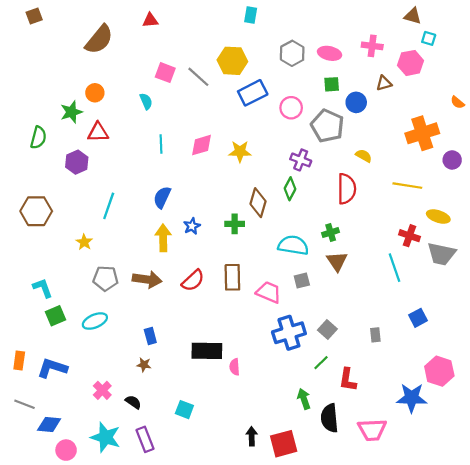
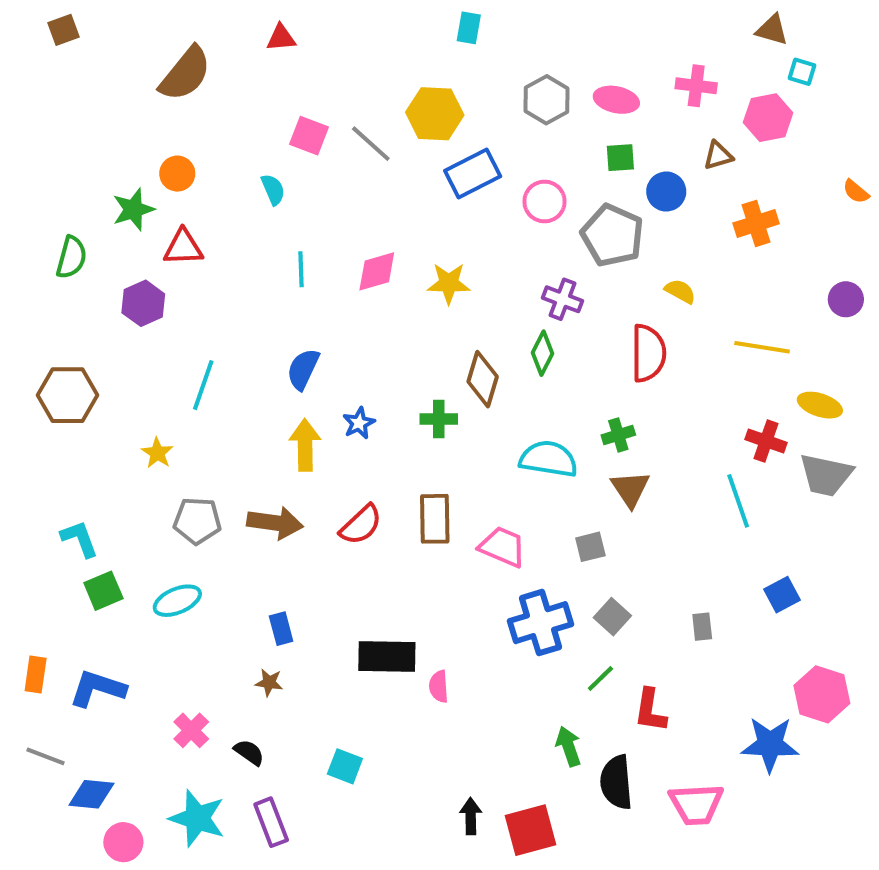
orange cross: (422, 133) -> (756, 223), moved, size x0.7
gray square: (302, 280) -> (590, 547), moved

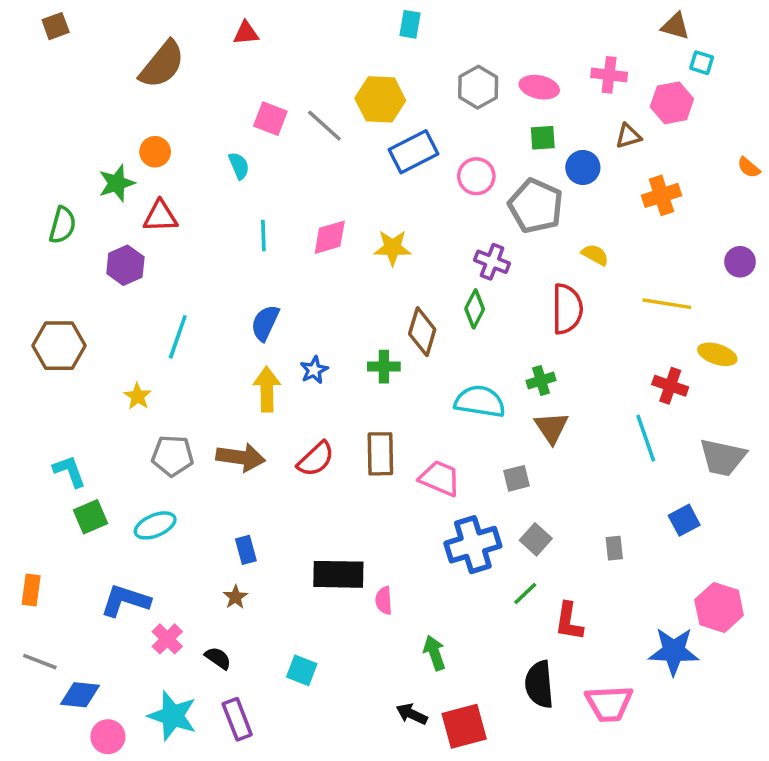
gray trapezoid: (826, 475) -> (723, 457), moved
brown star: (269, 682) -> (235, 597), turned 30
blue L-shape: (97, 688) -> (125, 601), moved
green arrow: (568, 746) -> (434, 653), moved
black arrow: (471, 816) -> (412, 714), turned -64

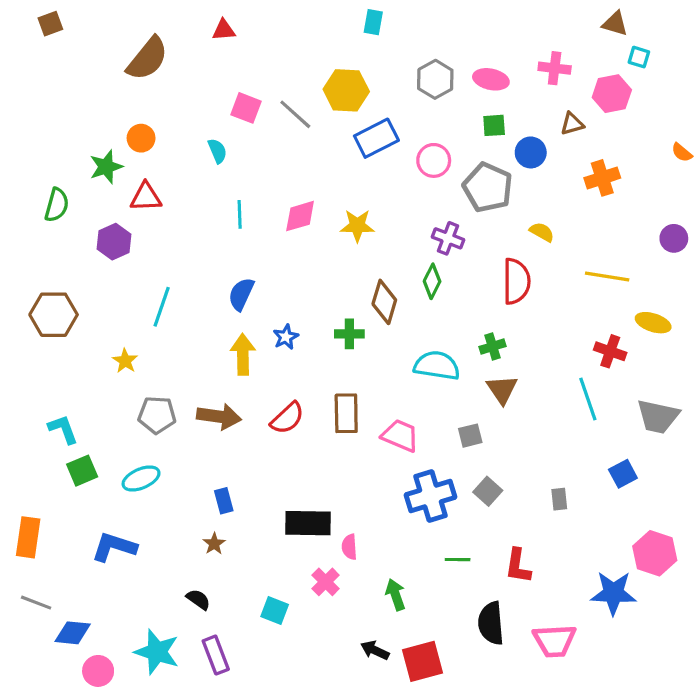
orange rectangle: (31, 590) -> (28, 537), size x1.4
green line: (525, 594) -> (458, 560), moved, turned 45
pink cross: (167, 639) -> (326, 582), moved

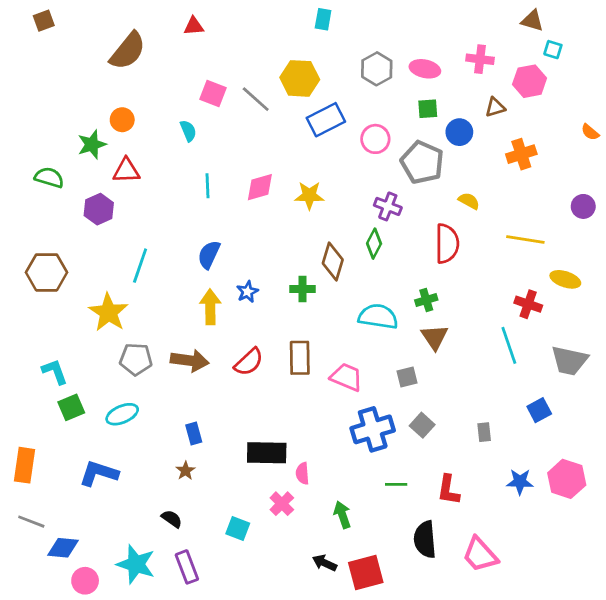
green semicircle: (57, 205) -> (49, 178), turned -88
yellow star: (125, 361) -> (108, 312), size x1.8
blue star: (613, 593) -> (520, 482), moved, size x0.7
pink trapezoid: (555, 641) -> (480, 555), turned 51

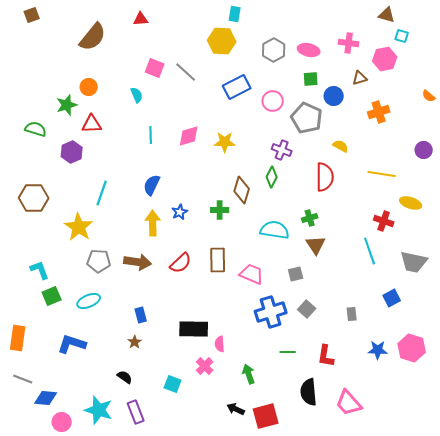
yellow hexagon: (300, 78) -> (222, 41), moved

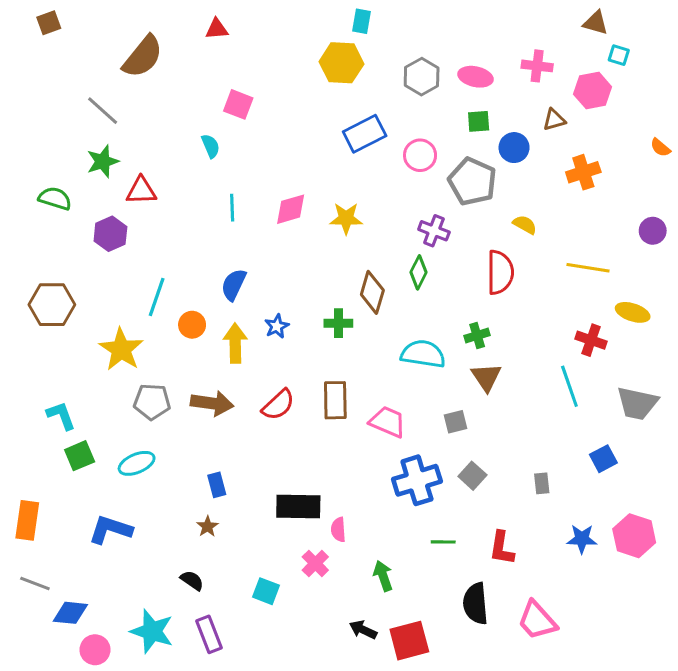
gray line: (186, 72) -> (103, 111), moved
orange circle: (89, 87) -> (192, 325), moved

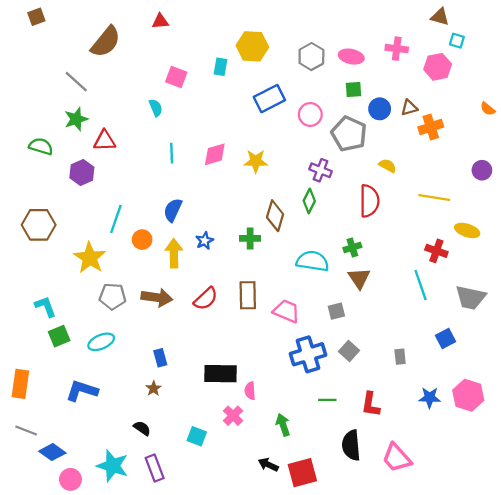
cyan rectangle: (362, 21) -> (221, 67), moved
brown triangle: (554, 120) -> (409, 108), moved
blue diamond: (70, 613) -> (52, 452), turned 30

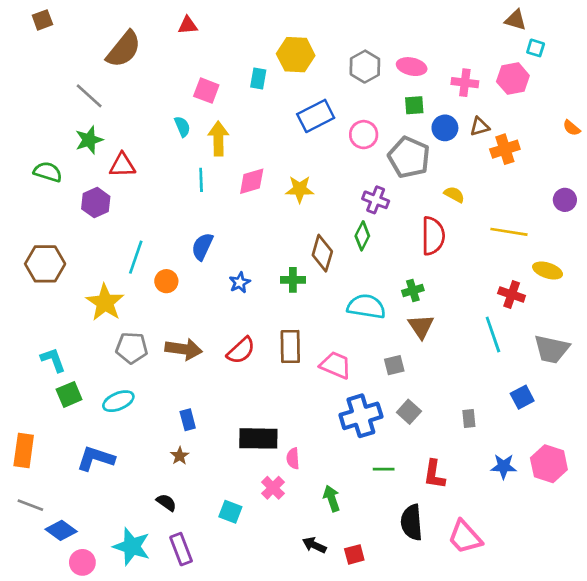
pink cross: (397, 49) -> (465, 83), moved
yellow arrow: (174, 253) -> (218, 139), moved
red square: (302, 473) -> (354, 554), size x0.6

